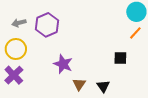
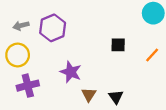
orange line: (135, 33) -> (152, 55), moved
black square: (120, 58) -> (118, 45), moved
purple cross: (14, 75) -> (28, 86), moved, turned 30

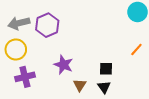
gray arrow: (21, 26) -> (19, 23), size x1.5
black square: (118, 45) -> (106, 69), moved

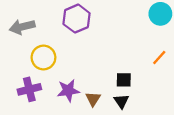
purple hexagon: (47, 25) -> (77, 19), moved
yellow circle: (16, 50) -> (43, 58), moved
purple star: (63, 65) -> (68, 91), moved, turned -30

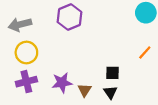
yellow circle: (43, 58) -> (26, 52), moved

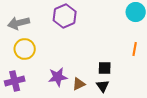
orange line: (145, 52) -> (135, 49), turned -32
purple cross: (26, 82) -> (15, 81), moved
brown triangle: (85, 90) -> (79, 84), turned 32

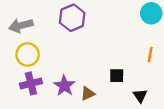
purple star: (58, 77) -> (64, 86), turned -30
purple cross: (15, 81) -> (31, 83), moved
black triangle: (103, 86) -> (140, 96), moved

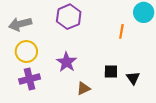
orange line: (150, 54) -> (121, 31), moved
purple star: (64, 86) -> (67, 62), moved
black triangle: (140, 96) -> (133, 78), moved

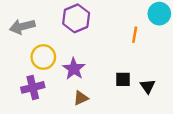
yellow circle: (26, 52) -> (43, 57), moved
brown triangle: (83, 88) -> (81, 98), moved

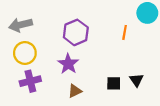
purple hexagon: (76, 18) -> (76, 32), moved
yellow circle: (43, 57) -> (25, 53), moved
black square: (123, 79) -> (114, 83), moved

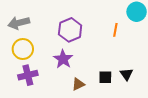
brown triangle: (75, 91) -> (78, 84), moved

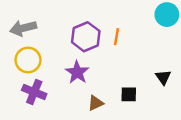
orange line: (115, 30) -> (116, 37), moved
black triangle: (126, 74) -> (163, 77), moved
purple cross: (28, 75) -> (34, 92), turned 36

